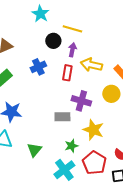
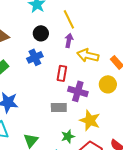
yellow line: (72, 29) -> (69, 19), turned 48
black circle: (53, 41) -> (41, 33), moved
red rectangle: (67, 73) -> (62, 73), moved

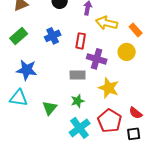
blue cross: (35, 57) -> (53, 36), moved
green star: (68, 136) -> (78, 101), moved

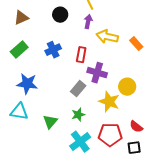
yellow circle: (127, 52) -> (127, 87), moved
gray rectangle: (78, 75) -> (78, 89), turned -49
red pentagon: (110, 121) -> (110, 135), turned -30

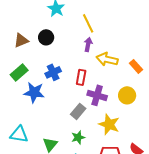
black circle: (60, 15) -> (46, 37), moved
blue star: (27, 84) -> (34, 92), moved
yellow circle: (127, 87) -> (127, 95), moved

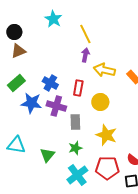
black circle: (46, 37) -> (14, 32), moved
blue cross: (53, 72) -> (50, 83), turned -35
purple cross: (97, 95) -> (56, 106), moved
yellow circle: (127, 95) -> (100, 102), moved
gray rectangle: (78, 111) -> (75, 122), turned -42

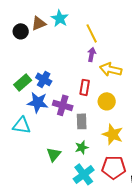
brown triangle: (18, 51) -> (39, 23), moved
blue cross: (50, 83) -> (44, 79), moved
cyan triangle: (16, 145) -> (22, 125), moved

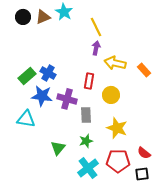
black circle: (21, 31) -> (23, 17), moved

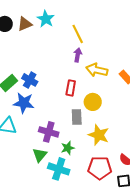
purple cross: (67, 99) -> (49, 132), moved
gray rectangle: (86, 115) -> (77, 117), moved
cyan cross: (88, 168) -> (59, 169), moved, turned -35

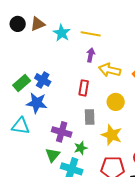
cyan star: (46, 19) -> (62, 33), moved
yellow line: (78, 34) -> (91, 34), turned -54
yellow circle: (93, 102) -> (116, 102), moved

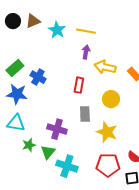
green rectangle: (22, 83) -> (15, 68), moved
blue star: (37, 103) -> (17, 94), moved
green star: (81, 148) -> (29, 145), moved

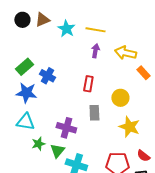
yellow arrow: (105, 67) -> (125, 53), moved
yellow star: (107, 132) -> (129, 127), moved

